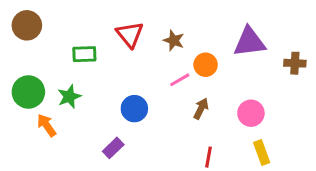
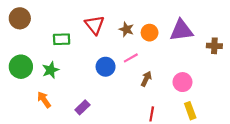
orange circle: (206, 65) -> (150, 33), moved
blue circle: (134, 109) -> (106, 67), moved
orange arrow: (47, 125) -> (44, 100), moved

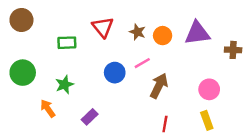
green star: (51, 70) -> (65, 85), moved
brown arrow: (146, 79) -> (159, 86), size x1.5
pink circle: (183, 82) -> (209, 89), moved

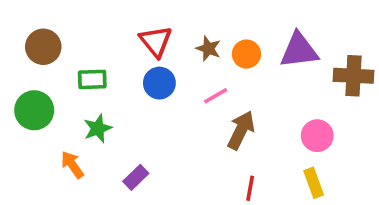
brown circle: (21, 20) -> (43, 47), moved
green rectangle: (67, 43) -> (92, 79), moved
brown cross: (233, 50) -> (353, 76), size x1.5
blue circle: (115, 73) -> (159, 83), moved

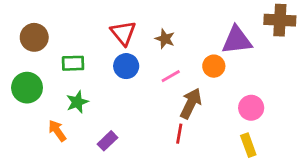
orange circle: (246, 54) -> (214, 66), moved
brown cross: (353, 76) -> (280, 20), moved
red line: (250, 188) -> (179, 134), moved

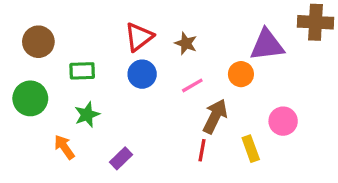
red triangle: (123, 33) -> (139, 37), turned 32
yellow rectangle: (248, 145) -> (251, 149), moved

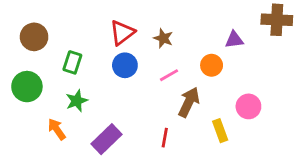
purple triangle: (267, 45) -> (234, 40), size x0.6
green rectangle: (82, 71) -> (72, 62), turned -70
red line: (202, 150) -> (165, 138), moved
purple rectangle: (121, 158) -> (106, 139), size x1.5

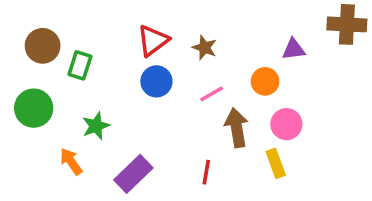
green rectangle: (72, 62) -> (80, 65), moved
brown arrow: (189, 102) -> (237, 128), turned -36
pink circle: (248, 106) -> (286, 124), moved

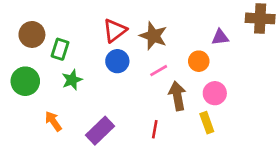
brown star: (205, 48) -> (153, 36), size x1.5
green star: (96, 126) -> (72, 80), moved

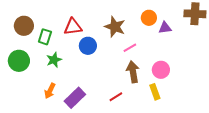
red triangle: (115, 30) -> (73, 27), moved, turned 30
orange circle: (199, 61) -> (149, 18), moved
pink line: (159, 71) -> (130, 48), moved
orange arrow: (53, 121) -> (50, 91), moved, turned -119
red line: (155, 129) -> (116, 97), turned 48

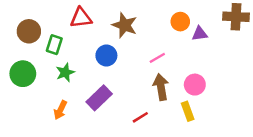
red triangle: (73, 27) -> (81, 18), moved
brown star: (115, 27) -> (125, 25), moved
purple rectangle: (75, 98) -> (99, 98), moved

